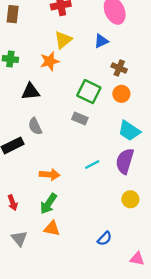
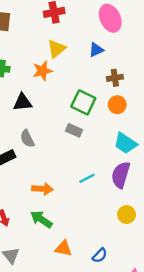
brown cross: (119, 68) -> (115, 78), turned -32
green arrow: (49, 204) -> (41, 219), turned 90
orange triangle: (52, 228) -> (63, 248), moved

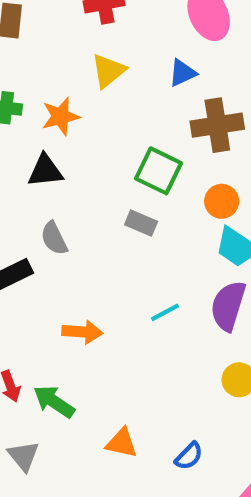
orange star: (42, 71) -> (61, 116), moved
brown cross: (115, 78) -> (217, 125), size x1.6
orange circle: (117, 105) -> (222, 201), moved
green arrow: (41, 219) -> (54, 402), moved

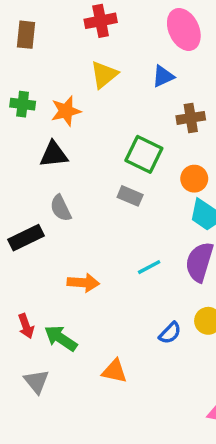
brown cross: (217, 125) -> (191, 118), size x0.7
blue semicircle: (189, 456) -> (170, 333), moved

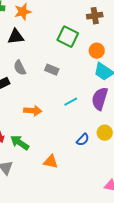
gray rectangle: (130, 196) -> (52, 70), moved

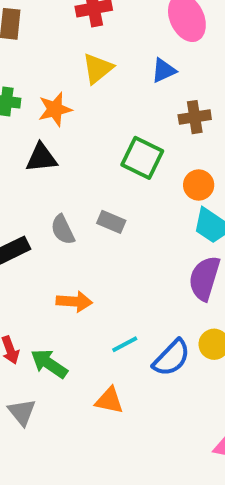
gray semicircle: (20, 68) -> (63, 230), moved
cyan line: (71, 102) -> (125, 344), moved
blue semicircle: (83, 140) -> (171, 358), size x1.5

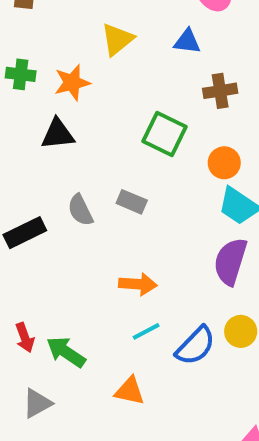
blue triangle: (164, 70) -> (187, 41), turned 32
orange arrow: (74, 302) -> (138, 284), moved
gray triangle: (22, 412) -> (37, 403), turned 40

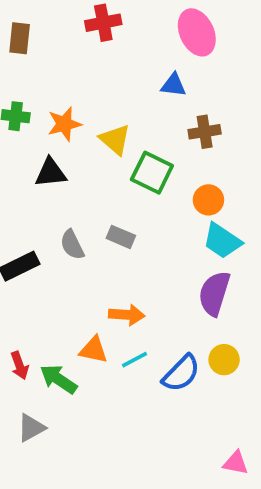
yellow triangle: (117, 39) -> (115, 140), moved, turned -40
orange triangle: (130, 391) -> (94, 350), moved

